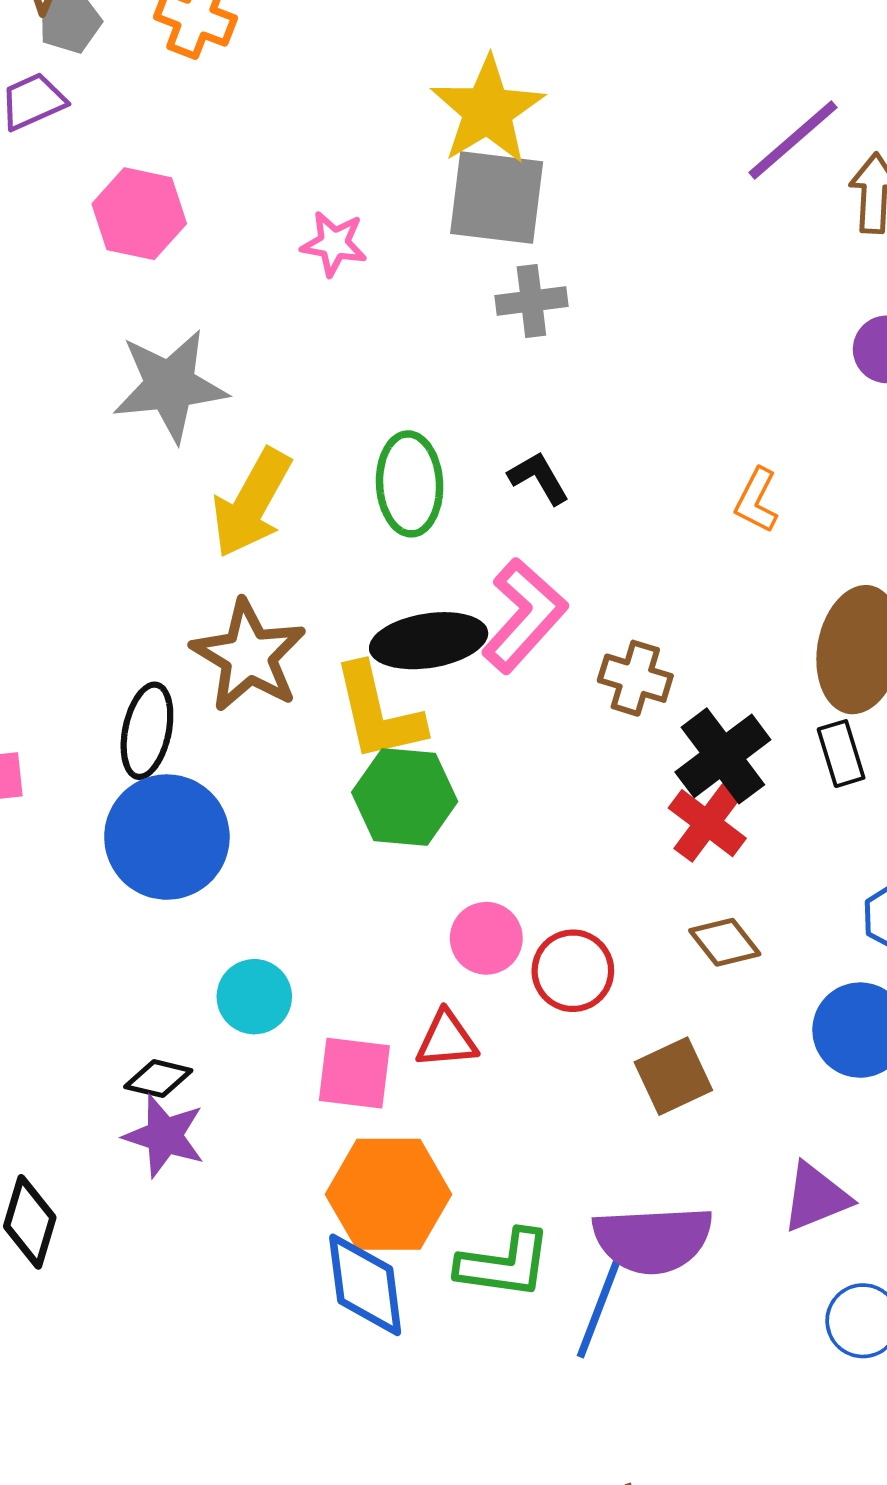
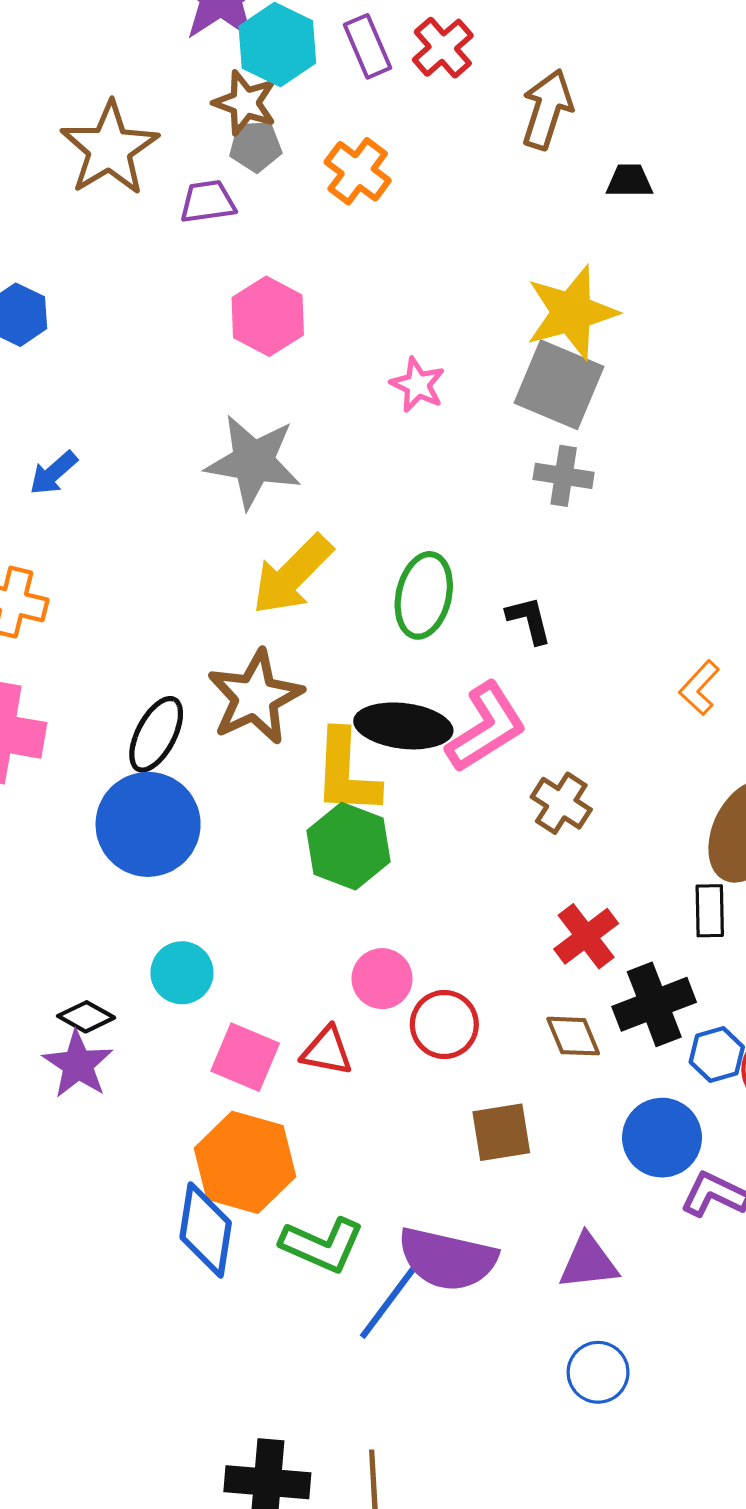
black cross: (723, 756) -> (654, 1004), moved

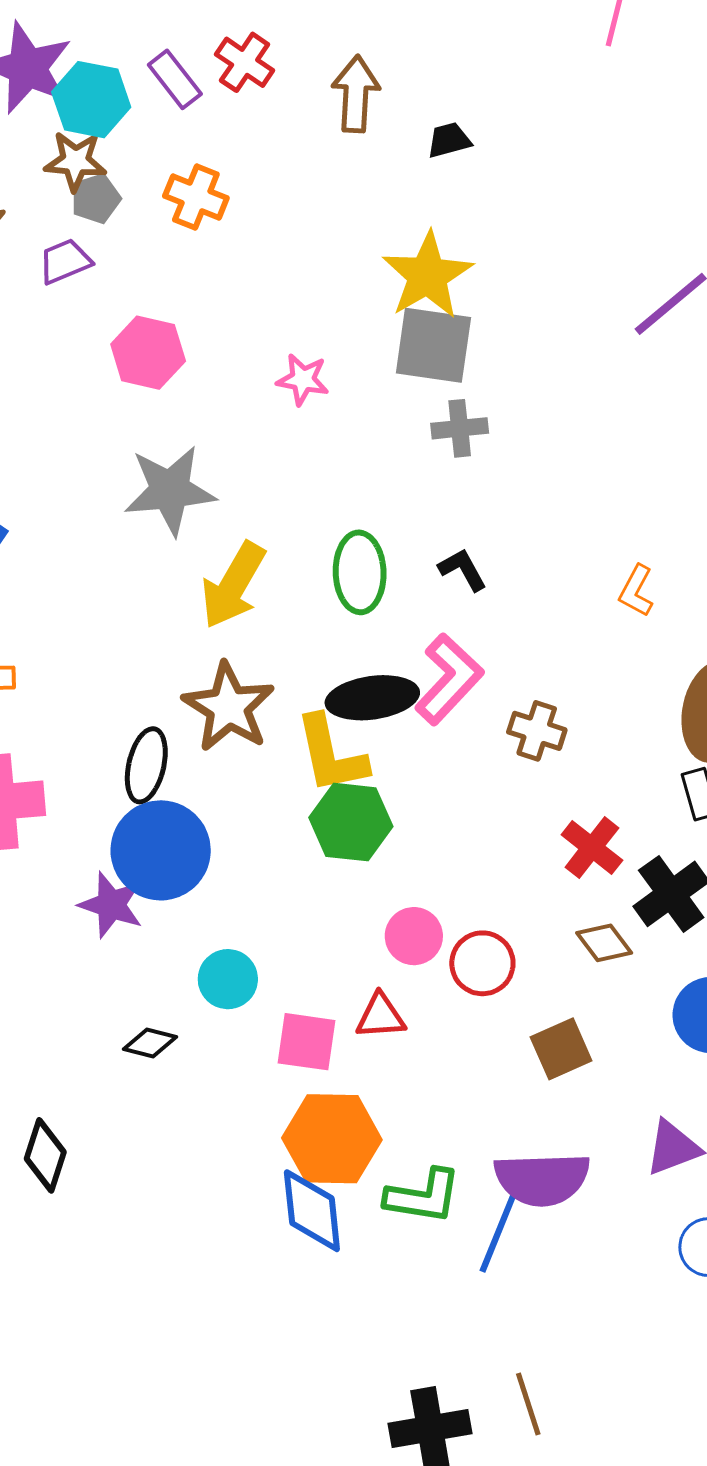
purple star: (78, 1064) -> (111, 905), moved

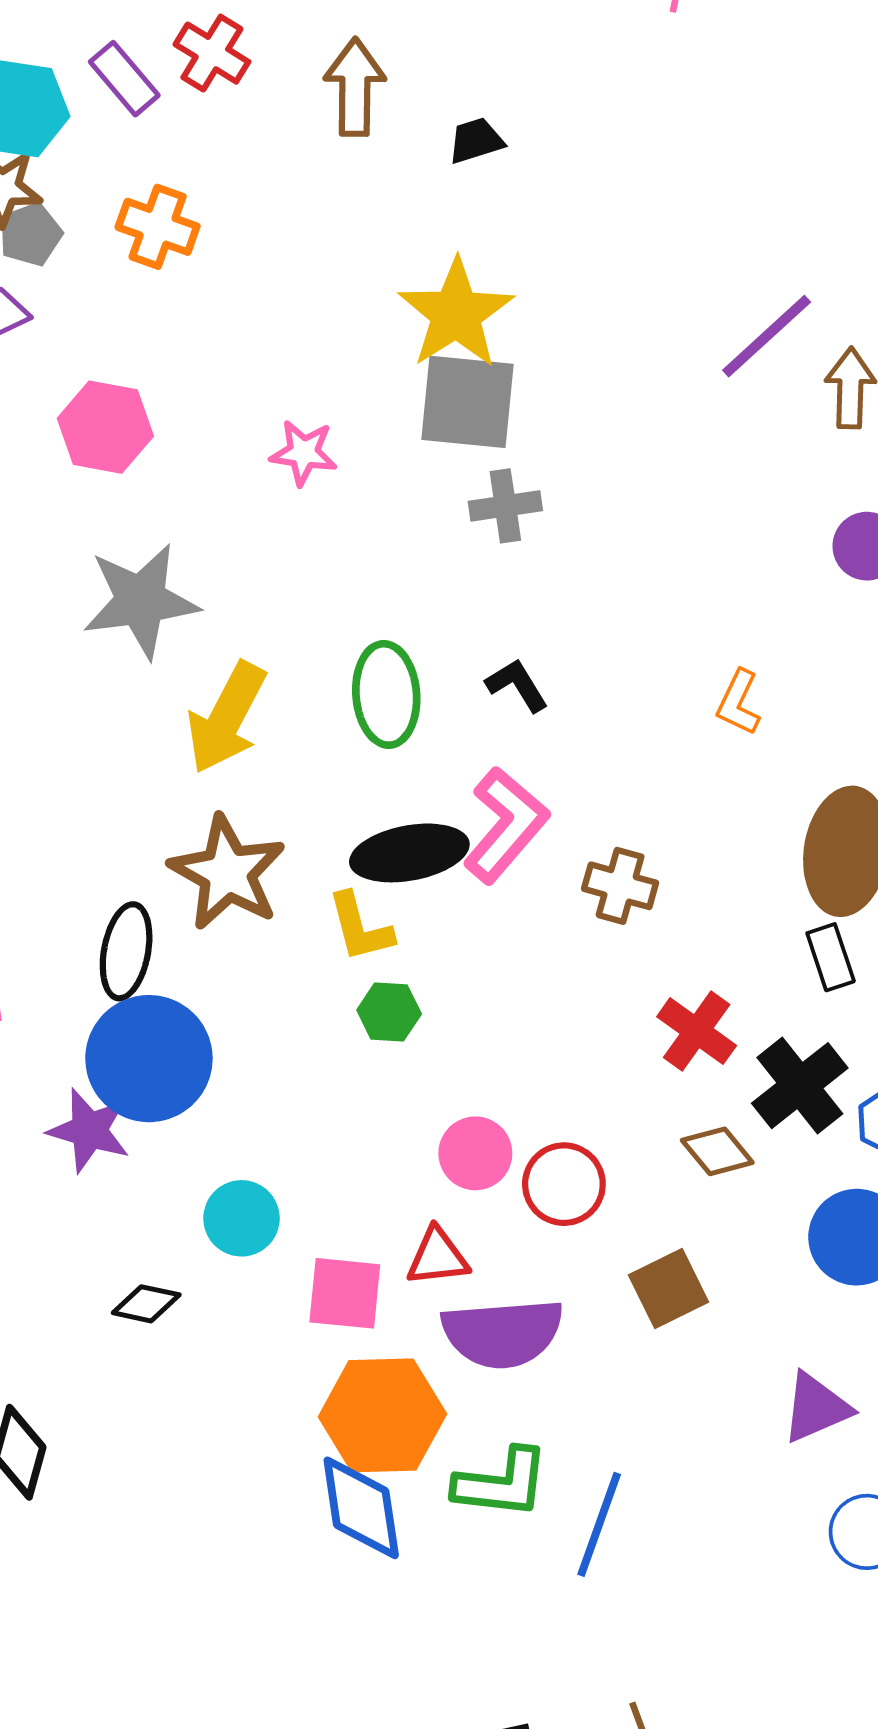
yellow L-shape: (331, 754) -> (360, 927), size x0.7
green hexagon: (351, 822) -> (389, 1012), size x0.6
purple semicircle: (542, 1179) -> (503, 1333), moved

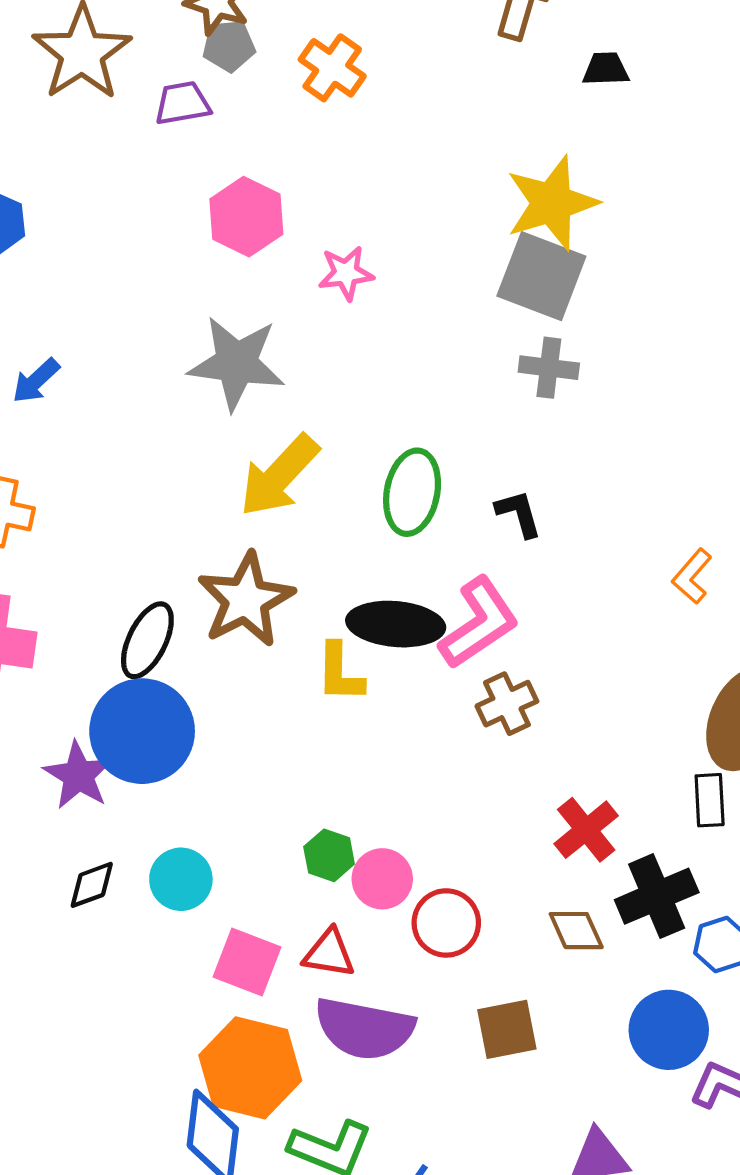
pink star: (304, 453) -> (346, 273), moved, turned -30
brown cross: (620, 886) -> (507, 704), moved, turned 34
green hexagon: (389, 1012) -> (329, 855), moved
black diamond: (146, 1304) -> (92, 885), moved, turned -48

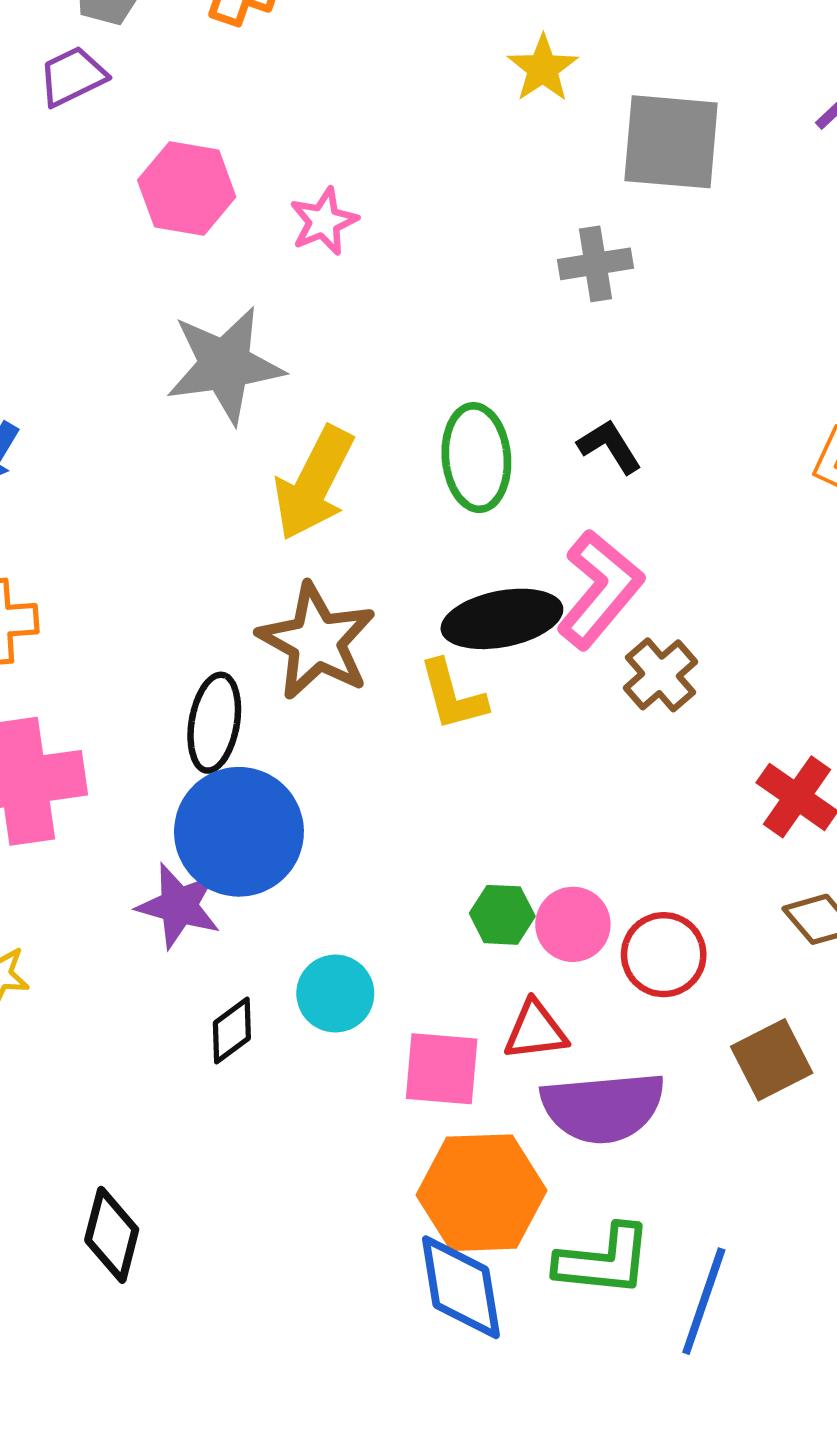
yellow star: (552, 203) -> (543, 68), size x0.6
gray square: (541, 276) -> (671, 142), moved

